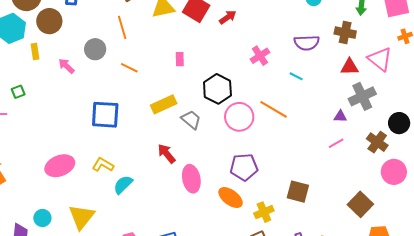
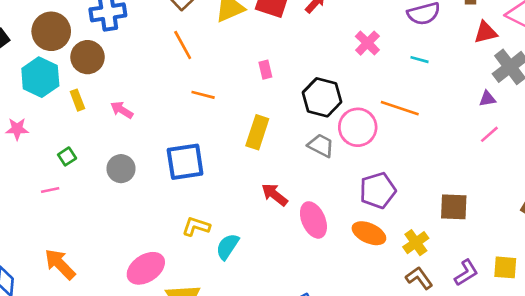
gray circle: (95, 49) -> (121, 169), moved
yellow rectangle: (164, 104) -> (257, 132), turned -35
gray trapezoid: (191, 120) -> (321, 145), moved
pink ellipse: (60, 166) -> (146, 268), moved

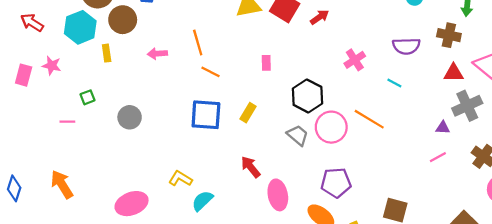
orange line: (183, 45) -> (198, 43), moved
pink arrow: (122, 110) -> (157, 54), moved, turned -48
yellow rectangle: (257, 132) -> (248, 113), size x0.7
blue square: (185, 162) -> (206, 115), moved

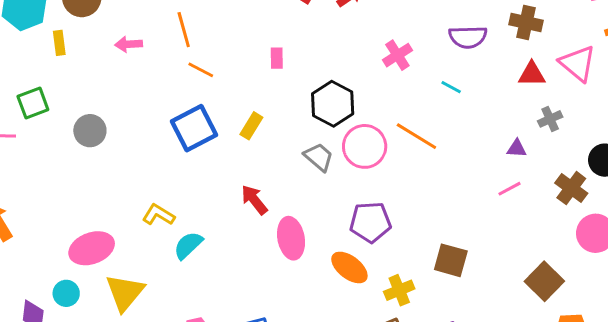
green square: (88, 97) -> (33, 103), size x1.5
gray cross: (467, 106) -> (550, 119), size x0.6
blue square: (206, 115) -> (194, 128), turned -32

